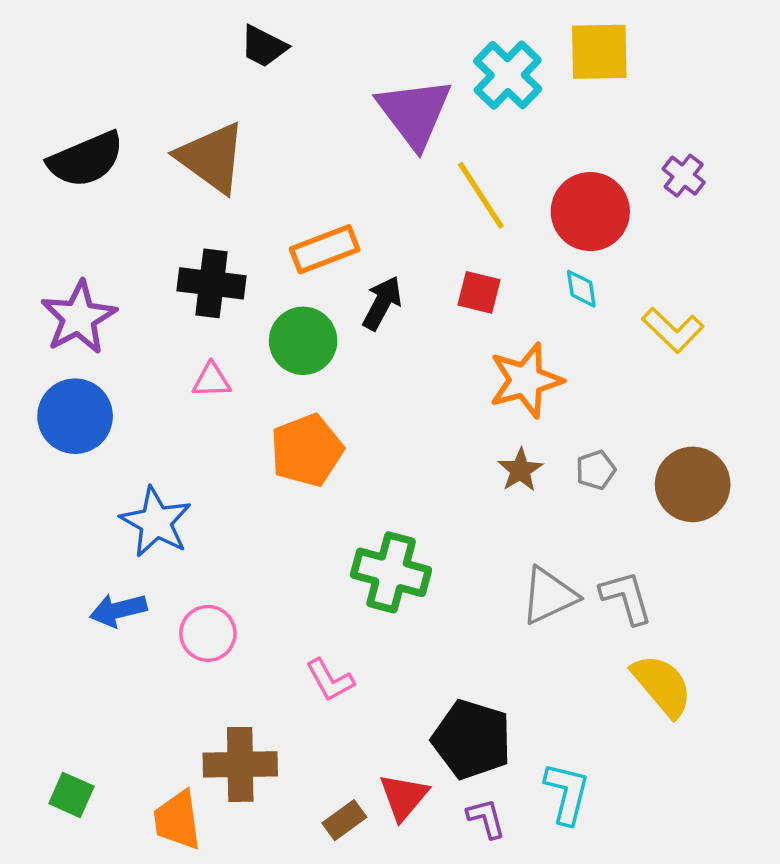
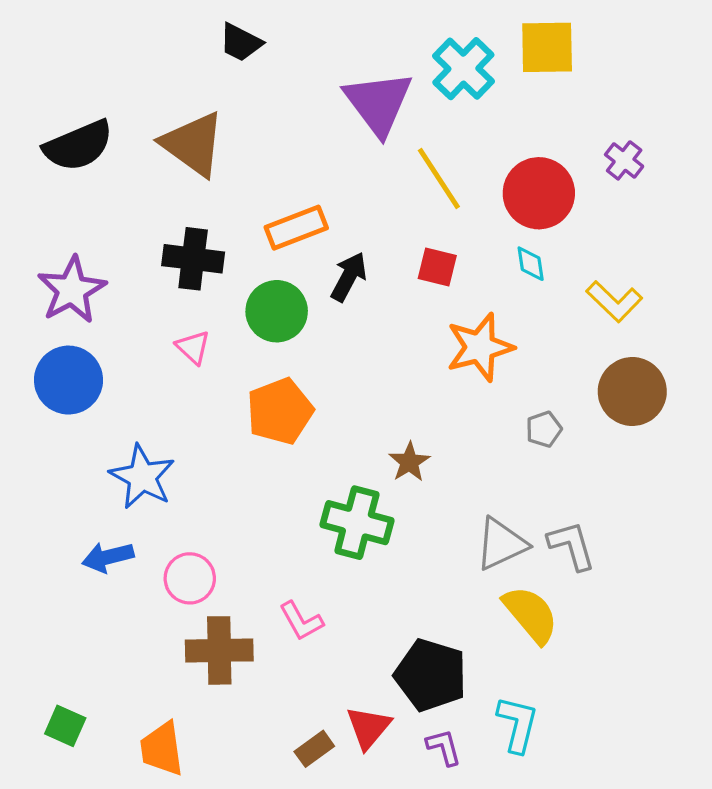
pink triangle: (212, 380) -> (193, 347), turned 45
brown star: (520, 470) -> (409, 462), moved
brown circle: (693, 484) -> (632, 392), moved
yellow semicircle: (662, 685) -> (531, 614), moved
brown cross: (240, 764) -> (219, 650), moved

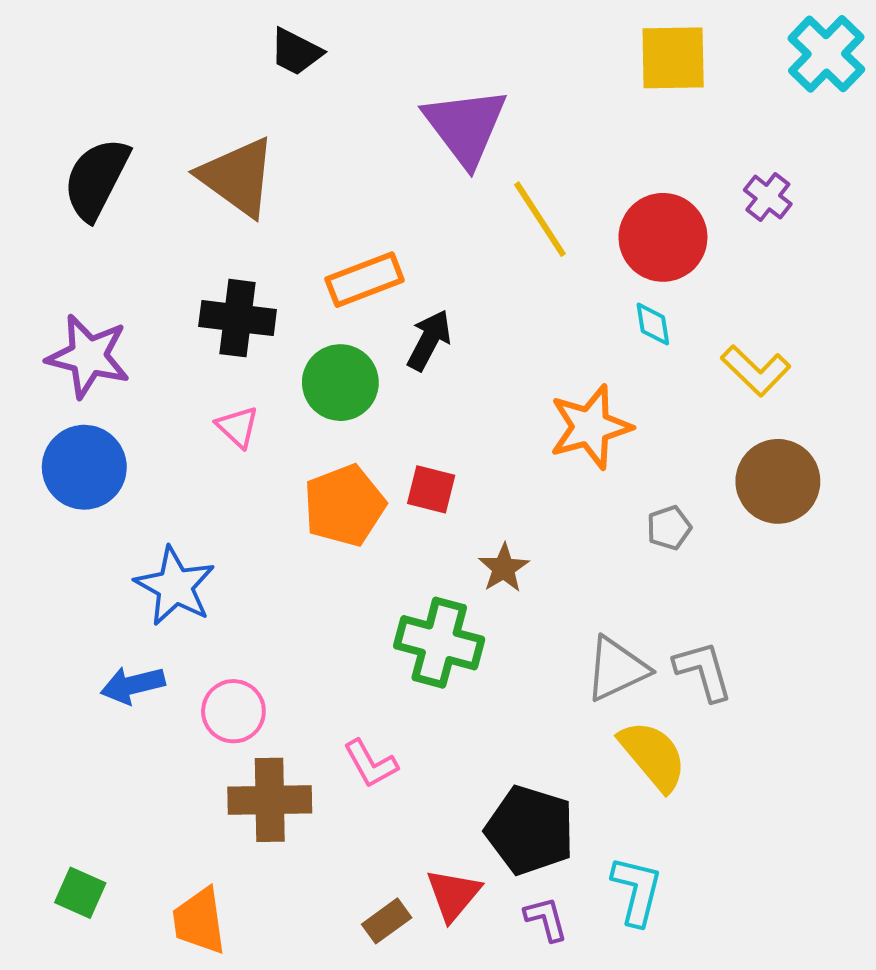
cyan cross: (463, 69) -> (826, 54), moved
black semicircle: (78, 146) -> (96, 179), turned 140
red square: (437, 267) -> (431, 489), moved
purple star: (72, 290) -> (88, 356), turned -30

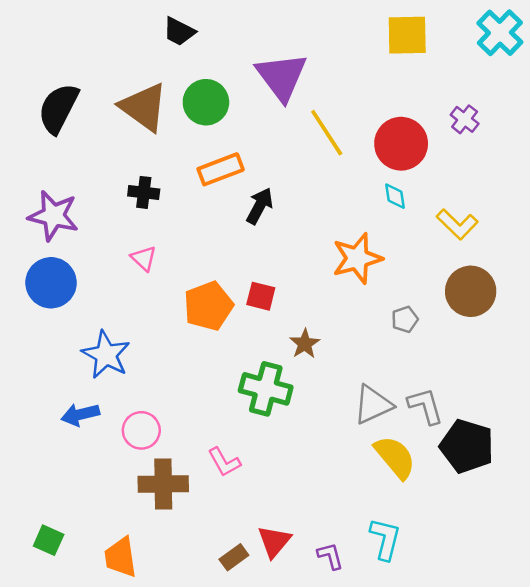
black cross: (238, 318) -> (144, 192), size x0.7
green circle: (340, 383) -> (206, 102), moved
black pentagon: (530, 830) -> (467, 446), moved

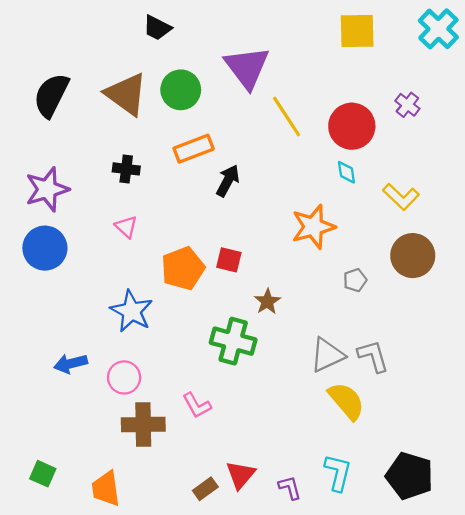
purple star: (53, 216) -> (47, 189), turned -30
blue star: (106, 355) -> (132, 311), moved
black pentagon: (467, 446) -> (410, 476), moved

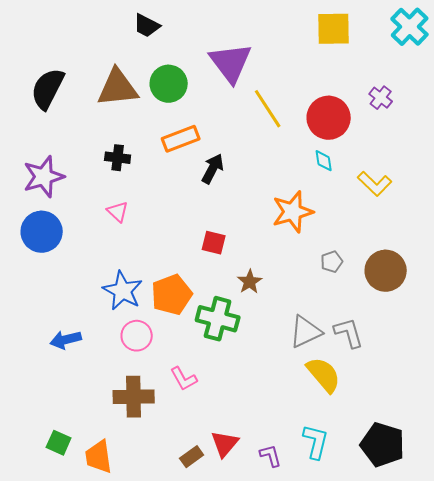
brown triangle: (126, 94) -> (118, 88), turned -42
brown circle: (413, 256) -> (386, 271), moved
orange pentagon: (183, 268) -> (172, 295), moved
pink circle: (124, 377) -> (137, 336), moved
green square: (43, 474) -> (59, 443), moved

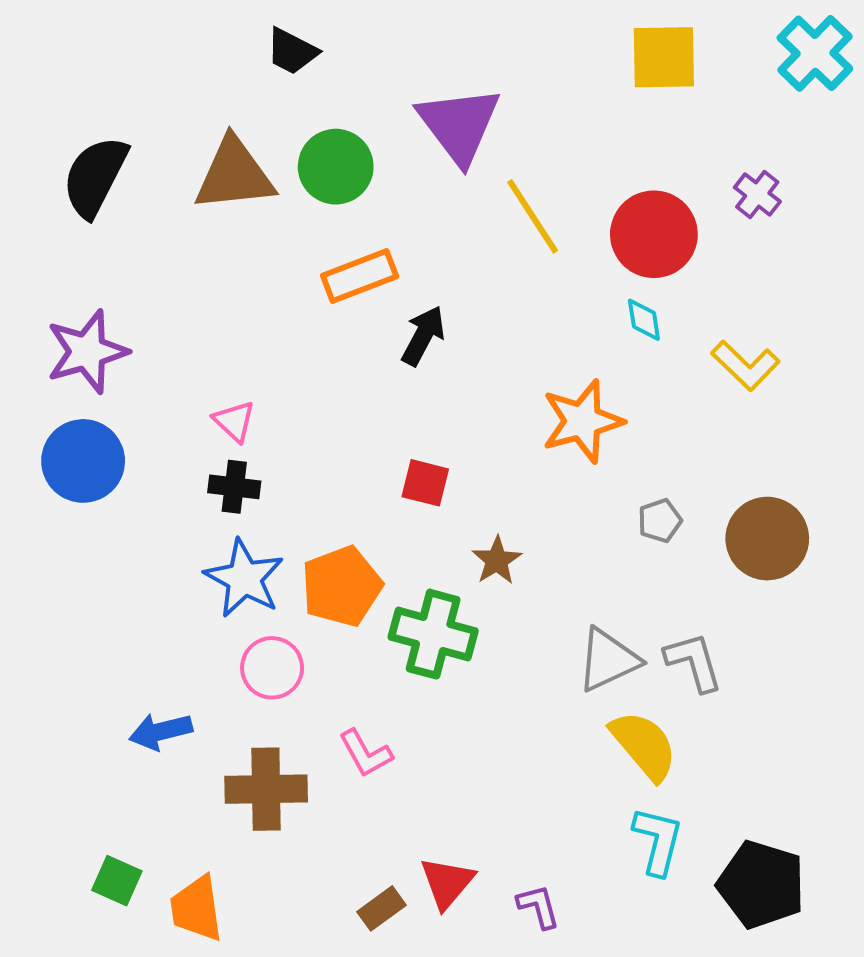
black cross: (118, 158) -> (234, 487), moved
blue arrow: (66, 340) -> (161, 731), moved
cyan L-shape: (316, 442) -> (658, 841), moved

